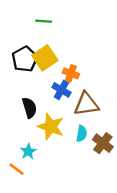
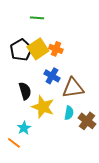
orange cross: (71, 73) -> (56, 49), moved

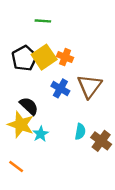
brown triangle: (73, 88) -> (89, 86), moved, turned -45
black semicircle: (25, 91) -> (29, 106), turned -30
yellow star: (43, 107) -> (21, 125), moved
cyan star: (24, 128) -> (41, 134), moved

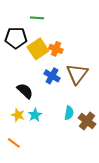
black pentagon: (24, 58) -> (16, 38), moved, turned 30
yellow star: (21, 125) -> (18, 115), moved, size x0.6

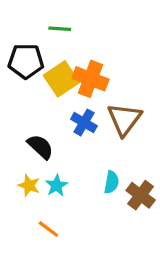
orange cross: (56, 49) -> (90, 79), size x1.5
orange line: (14, 143) -> (48, 229), moved

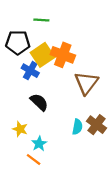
blue cross: (84, 122) -> (30, 71), moved
black semicircle: (40, 147) -> (39, 102), moved
cyan star: (57, 185) -> (39, 144), moved
brown cross: (141, 195) -> (97, 125), moved

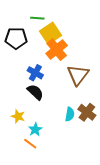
yellow square: (43, 55) -> (50, 33), moved
orange cross: (63, 55) -> (57, 49), turned 30
blue cross: (30, 71) -> (35, 73), moved

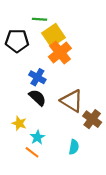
brown triangle: (78, 75) -> (72, 101), moved, turned -35
cyan semicircle: (70, 114) -> (74, 147), moved

